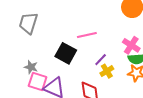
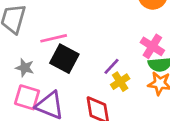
pink line: (87, 35) -> (54, 38), moved
gray star: (31, 67) -> (25, 68), moved

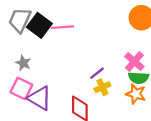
pink line: (54, 38) -> (62, 27), moved
black square: (64, 59) -> (39, 25), moved

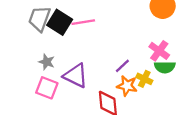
yellow cross: (102, 87) -> (144, 79), moved, turned -35
orange star: (136, 94) -> (127, 86), moved
purple triangle: (40, 98) -> (76, 76), moved

